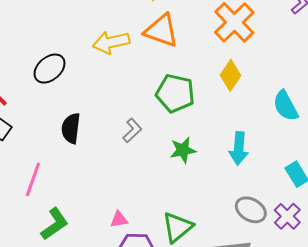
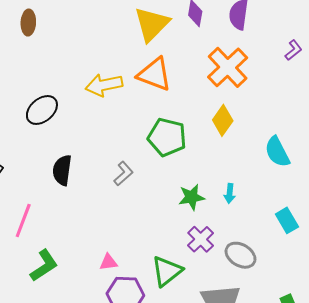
cyan arrow: (239, 148) -> (230, 193), size x0.6
green star: (183, 150) -> (191, 197), moved
purple cross: (287, 216) -> (201, 239), moved

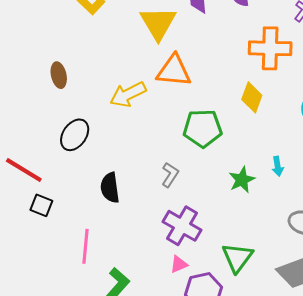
brown ellipse: (28, 23) -> (59, 75), moved
orange cross: (228, 67) -> (270, 48), moved, turned -30
purple cross: (201, 239) -> (182, 226), moved, size x1.4

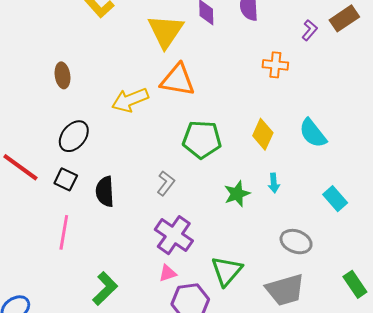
orange cross: (270, 48) -> (275, 65), size x0.6
yellow diamond: (252, 97) -> (263, 134), moved
black square: (41, 205) -> (66, 179), moved
pink line: (86, 246) -> (64, 232), moved

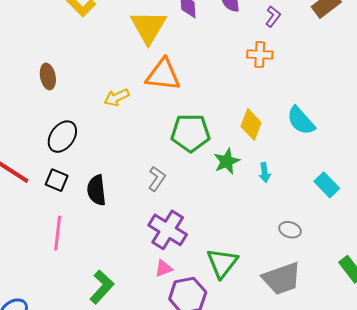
purple L-shape: (310, 30) -> (273, 16), moved
yellow arrow: (130, 100) -> (117, 97), size x0.7
green star: (237, 194) -> (227, 161), moved
gray ellipse: (296, 242) -> (290, 230), size x0.7

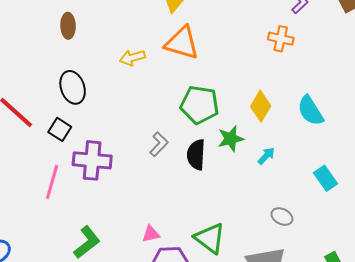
black ellipse: (62, 137) -> (73, 87), turned -64
cyan arrow: (265, 173) -> (266, 156), turned -138
black semicircle: (96, 190) -> (196, 155), moved
purple cross: (168, 230) -> (92, 160), moved, turned -36
green triangle: (222, 263) -> (210, 238), turned -40

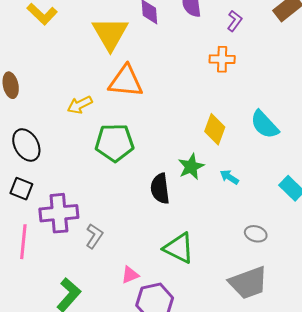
green pentagon: (200, 105) -> (115, 143), moved
gray L-shape: (159, 144) -> (94, 236), moved
cyan arrow: (266, 156) -> (229, 177), turned -90
green triangle: (210, 238) -> (179, 248), moved

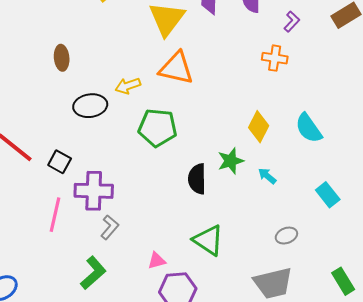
black ellipse: (26, 145) -> (90, 106), moved, turned -76
gray ellipse: (256, 234) -> (286, 236), turned -45
gray L-shape: (94, 236) -> (110, 227), moved

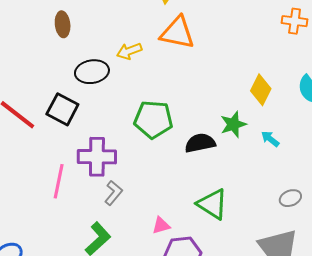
orange cross: (275, 58) -> (295, 21), moved
green pentagon: (158, 128) -> (153, 119), moved
black square: (60, 162) -> (62, 109), moved, size x1.4
black semicircle: (197, 179) -> (200, 143), turned 80

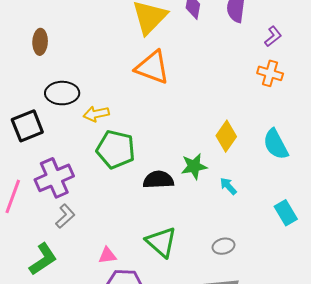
yellow arrow: (129, 51) -> (96, 114), moved
black square: (62, 109) -> (27, 126), turned 32
purple cross: (97, 157) -> (54, 178), turned -33
gray ellipse: (290, 198) -> (223, 246), moved

